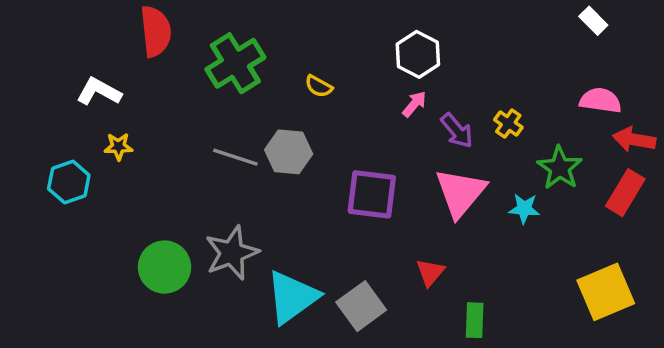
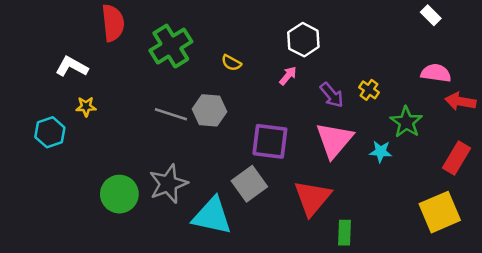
pink arrow: (414, 104) -> (288, 76), moved
red rectangle: (625, 193) -> (456, 158), moved
red triangle: (430, 272) -> (312, 198), size x1.8
cyan triangle: (292, 297) -> (212, 216), turned 48
gray square: (361, 306) -> (249, 184), moved

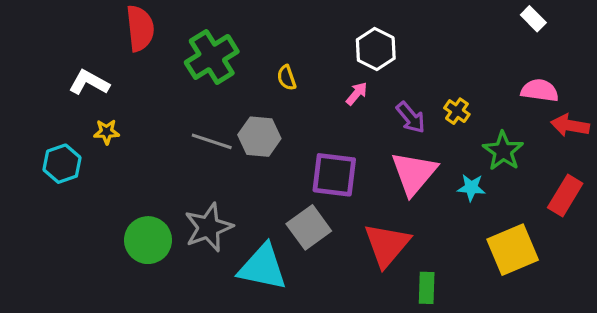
yellow semicircle: (231, 63) -> (287, 78), turned 42
yellow square: (440, 212) -> (513, 250), moved

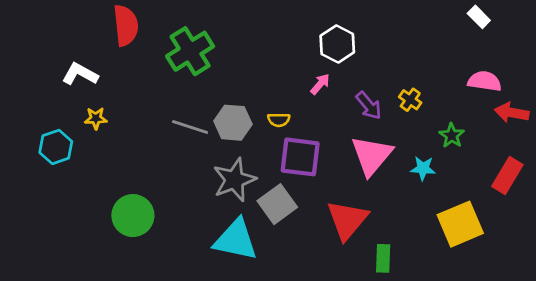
yellow semicircle: (287, 78) -> (279, 120), moved, turned -70
green star: (503, 151) -> (452, 135), size x0.7
gray star: (208, 227) -> (234, 180), moved

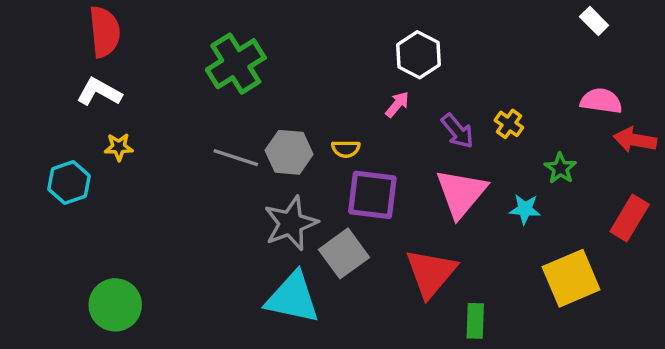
red semicircle: (126, 25) -> (105, 32), moved
green circle: (133, 216) -> (115, 305), moved

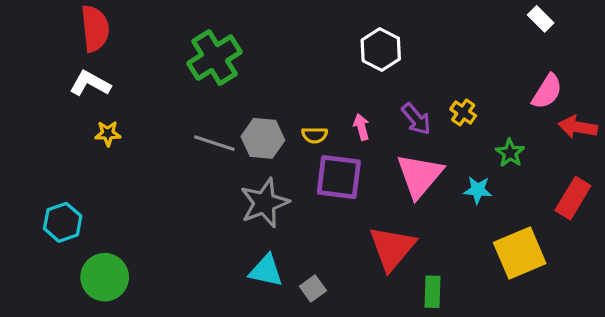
pink semicircle: (601, 101) -> (547, 91), turned 114
pink arrow: (397, 104) -> (361, 127), moved, turned -55
cyan hexagon: (69, 182) -> (63, 222), moved
gray square: (344, 253) -> (313, 288), moved, size x0.6
cyan triangle: (293, 298) -> (266, 271), size x0.7

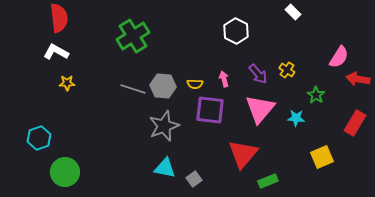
white rectangle: (541, 19) -> (293, 12), moved
yellow square: (520, 253) -> (322, 157), size x0.7
green rectangle: (432, 292) -> (268, 181), turned 66

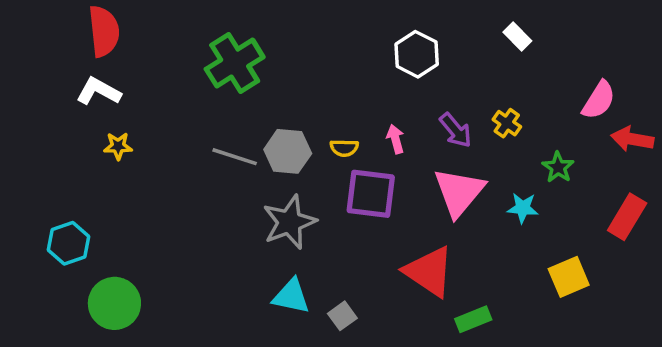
white rectangle: (293, 12) -> (517, 37), moved
red triangle: (243, 154) -> (429, 272), turned -36

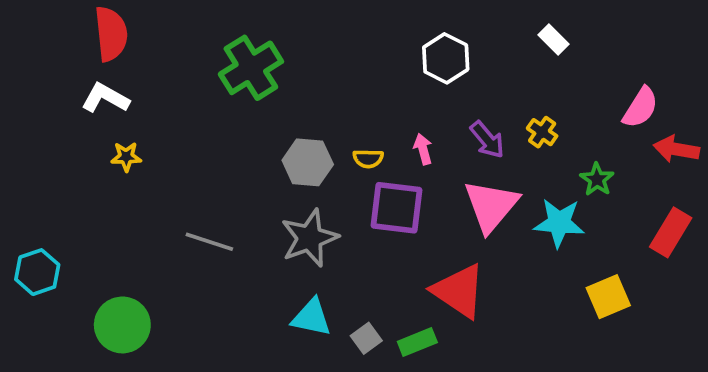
gray line: (235, 157) -> (209, 242), moved
cyan star: (523, 208) -> (559, 223), size x1.5
cyan hexagon: (69, 243) -> (37, 272), moved
green rectangle: (473, 319) -> (417, 342), moved

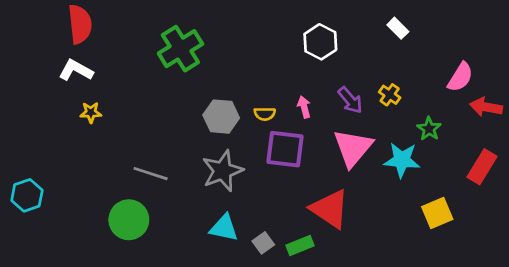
green circle: (122, 325) -> (129, 220), moved

